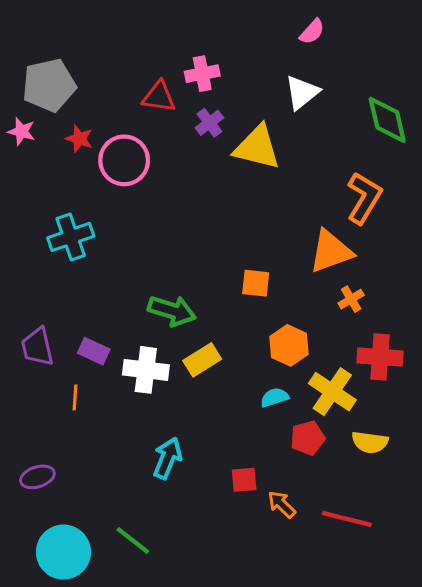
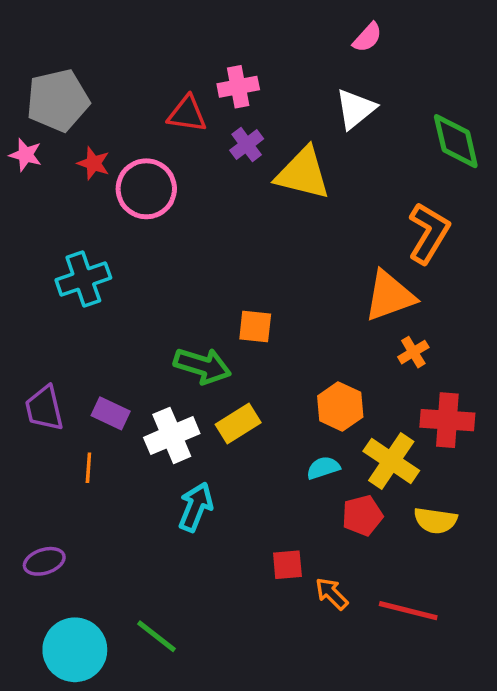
orange square: (256, 283) -> (255, 327), moved
white cross: (146, 370) -> (172, 435), turned -30
cyan arrow: (168, 458) -> (196, 507), moved

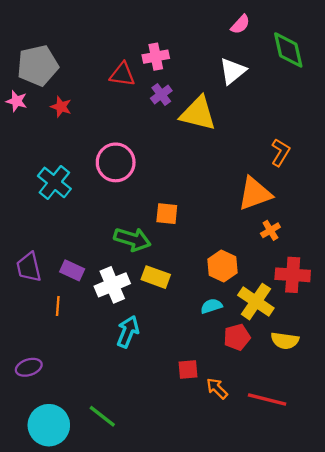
green diamond: (456, 141) -> (288, 50), moved
pink circle: (146, 189) -> (116, 162), moved
orange L-shape: (429, 233) -> (280, 152), size x0.7
cyan cross: (83, 279) -> (54, 182), turned -32
yellow rectangle: (238, 424) -> (156, 277), turned 52

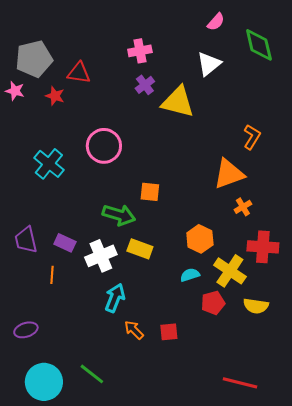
red triangle: (122, 74) -> (79, 73), moved
orange arrow: (217, 388) -> (134, 330), moved
red line: (267, 400) -> (240, 383), moved

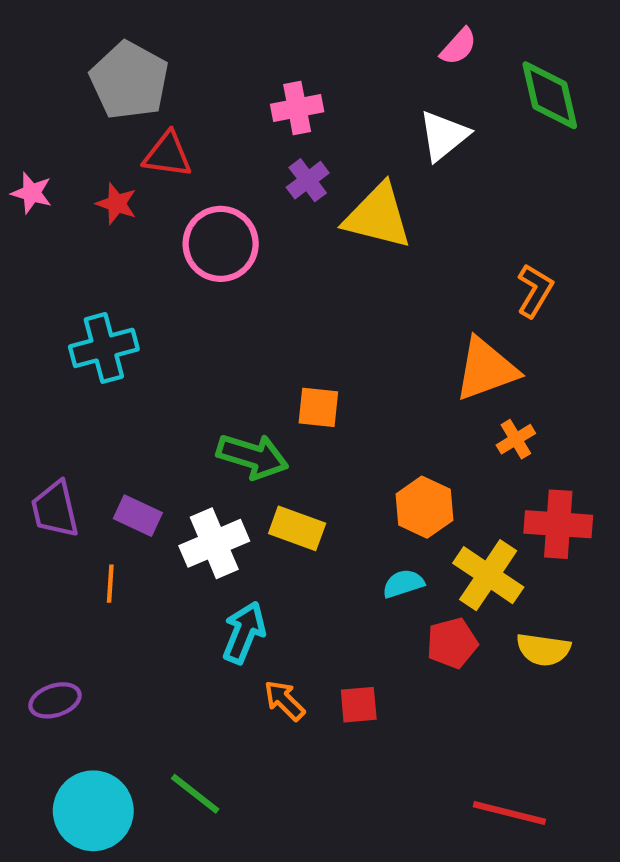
gray pentagon: (34, 59) -> (129, 80), moved, turned -30
pink circle: (104, 146) -> (221, 244), moved
cyan cross: (49, 164) -> (104, 348), turned 36

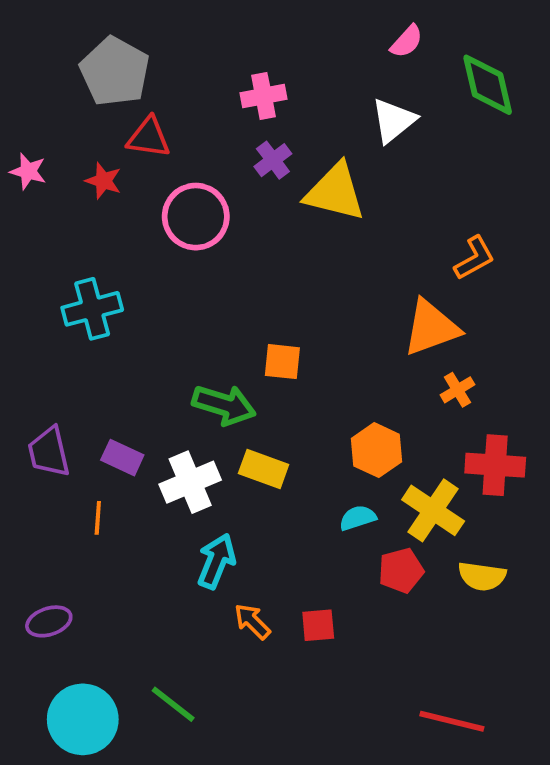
orange L-shape: (535, 291) -> (474, 258), turned 30

